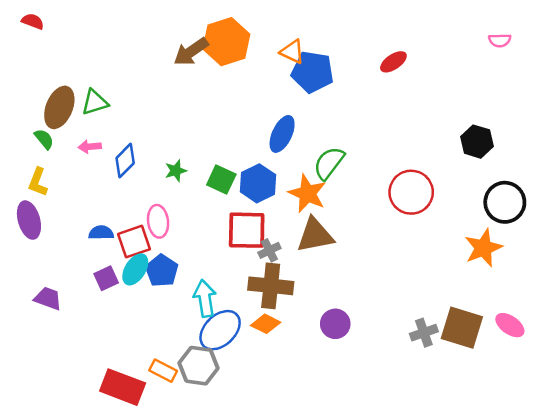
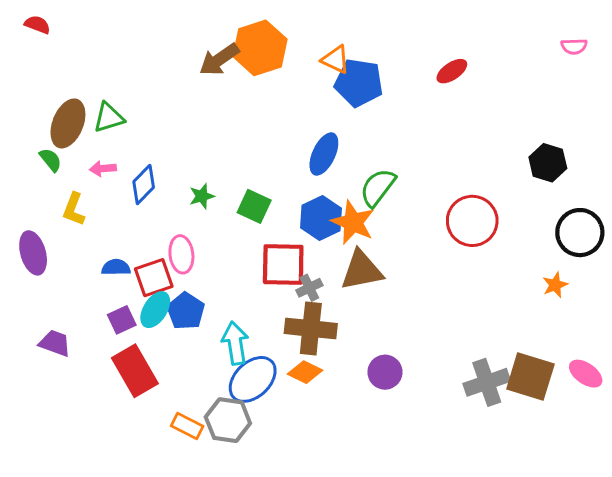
yellow L-shape: (38, 182) -> (74, 209), moved
blue hexagon: (258, 183) -> (321, 218), moved
orange star: (483, 248) -> (555, 285), size x0.6
gray cross: (424, 333) -> (487, 382), size x1.4
red rectangle: (123, 387) -> (135, 371), moved, turned 39

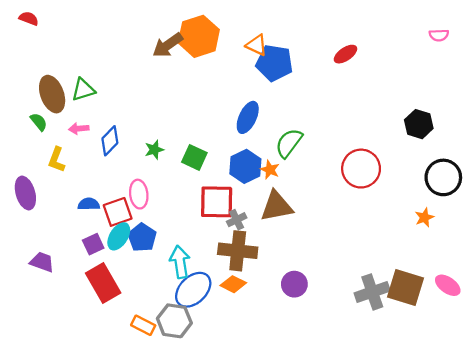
brown ellipse: (68, 123) -> (52, 94), turned -42
orange star: (353, 222) -> (270, 170), size x0.6

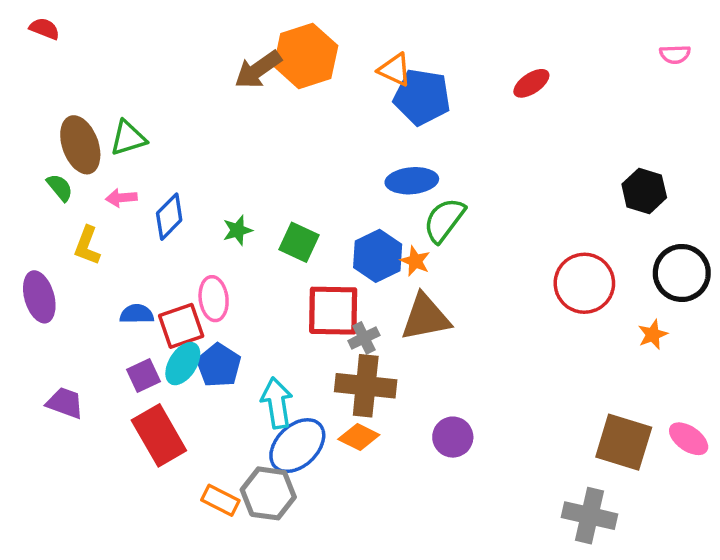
blue ellipse: (248, 117) -> (412, 181), moved, turned 60
red circle: (361, 169) -> (584, 283), moved
gray cross: (372, 292) -> (589, 516), moved, turned 32

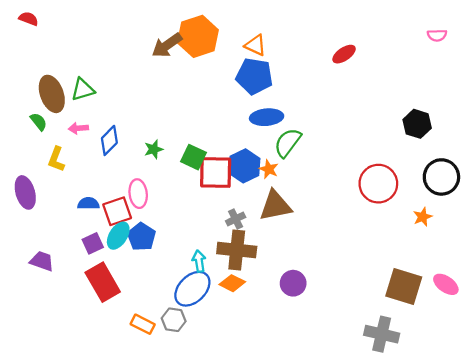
blue pentagon: (422, 97) -> (254, 76), moved
red square: (333, 311) -> (216, 173), moved
cyan arrow: (277, 403) -> (199, 261), moved, size x0.7
gray hexagon: (268, 493) -> (174, 320), size x0.7

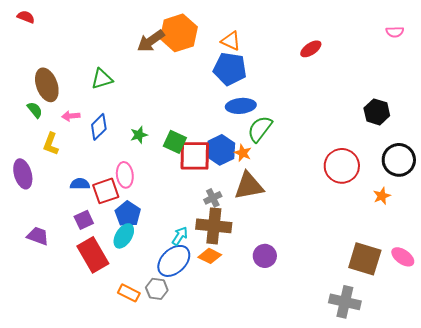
green triangle: (83, 90) -> (102, 79), moved
cyan ellipse: (118, 236) -> (124, 236), moved
cyan arrow: (199, 261) -> (180, 236), turned 42

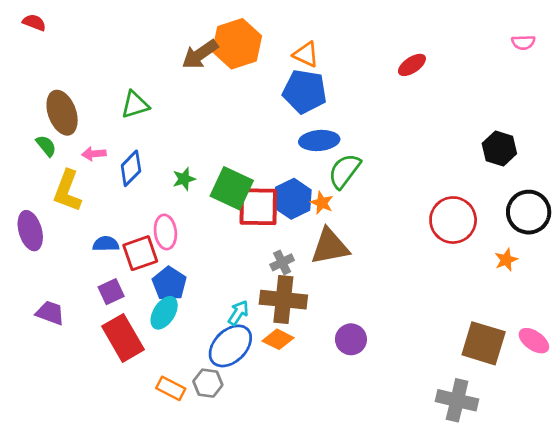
green square: (175, 142) -> (232, 188), size x1.4
yellow L-shape: (51, 144) -> (67, 191), size x1.4

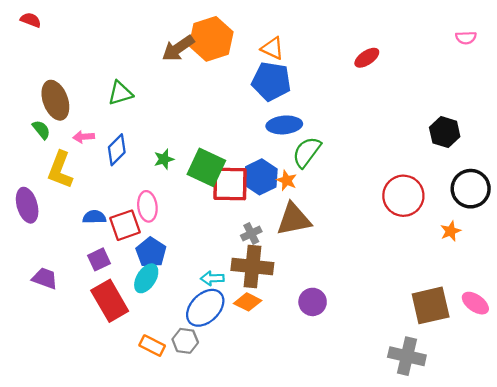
cyan arrow: (238, 313) -> (212, 278), turned -125
brown square: (484, 343) -> (431, 305), turned -30

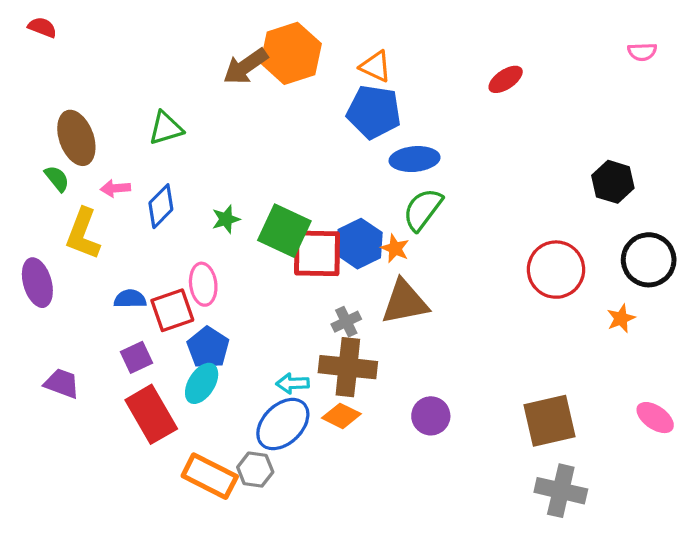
blue ellipse: (284, 125) -> (415, 159), moved
brown square: (431, 305) -> (549, 421), moved
orange rectangle: (152, 346) -> (210, 476), size x1.5

